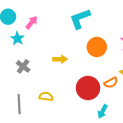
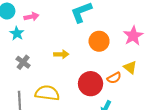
pink arrow: (32, 22) -> (31, 17), turned 40
yellow semicircle: (46, 96) -> (47, 93), size x1.6

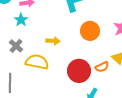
cyan star: (17, 33) -> (21, 20), moved
yellow semicircle: (47, 93) -> (37, 62), moved

